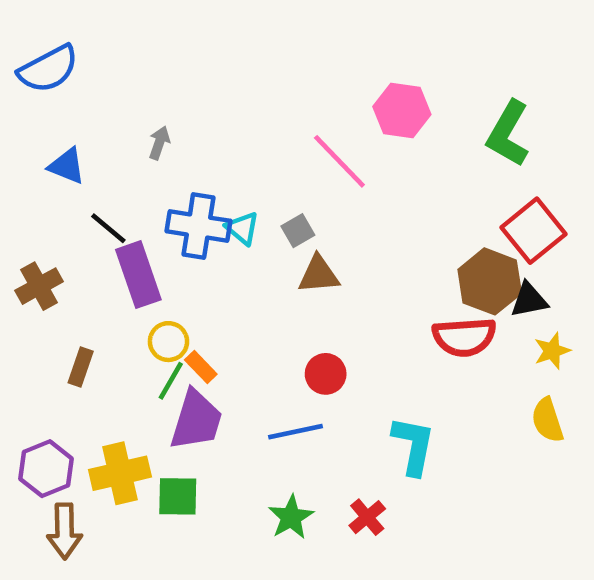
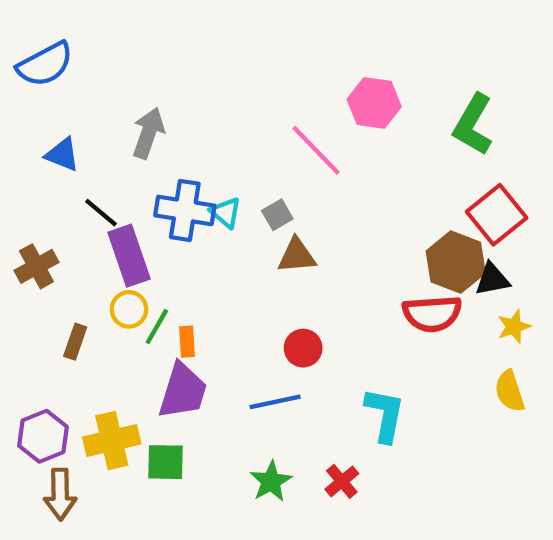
gray arrow: (159, 143) -> (148, 133), size x1.6
yellow circle: (168, 342) -> (129, 309), moved
orange rectangle: (201, 367) -> (187, 342), turned 40
green line: (171, 381) -> (157, 327), moved

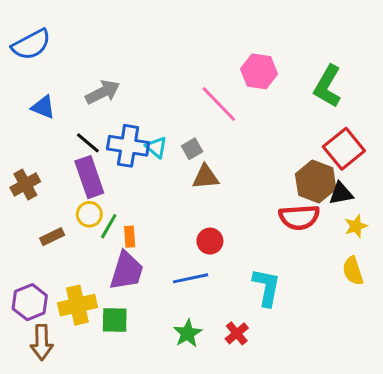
gray arrow: (148, 133) -> (103, 92), turned 44
black line: (101, 213) -> (88, 143), moved
brown rectangle: (75, 342) -> (52, 237), turned 45

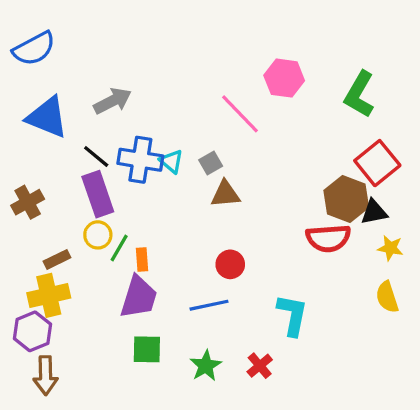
blue triangle: (43, 107) -> (47, 117), size x1.6
yellow star: (356, 226) -> (390, 248), turned 30
yellow cross: (77, 305) -> (49, 295), moved
green square: (115, 320) -> (147, 349), moved

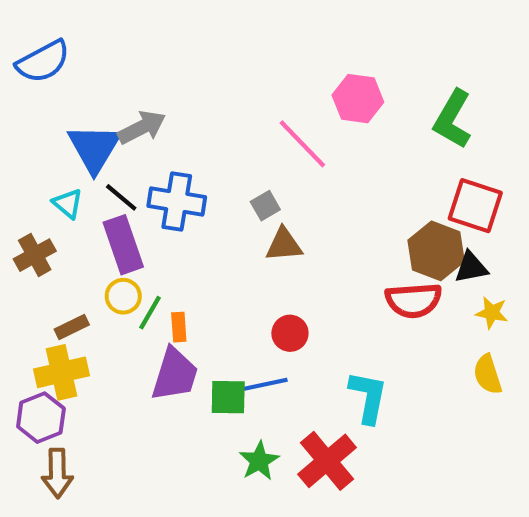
blue triangle: (47, 117) -> (94, 148), moved, turned 39
cyan triangle: (171, 161) -> (68, 204), moved
red square: (377, 163) -> (475, 206), turned -33
green square: (147, 349) -> (228, 397), moved
red cross: (260, 366) -> (327, 461), size x1.8

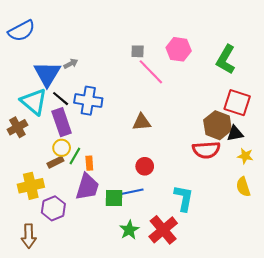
gray arrow: (142, 127) -> (71, 64), size x0.6
cyan triangle: (68, 204) -> (34, 102), size x1.8
gray square: (265, 206) -> (138, 51), moved, turned 32
brown rectangle: (72, 327) -> (55, 162), moved
purple hexagon: (41, 418) -> (53, 208), moved

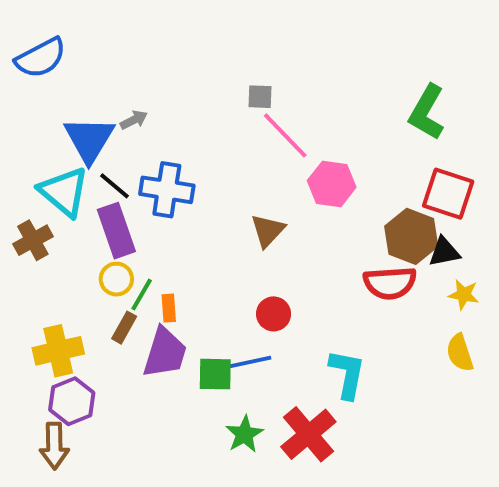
pink hexagon: (179, 49) -> (332, 184), moved
brown triangle: (142, 122) -> (268, 231), turned -42
brown rectangle: (55, 162) -> (124, 328), moved, turned -35
purple hexagon: (53, 208) -> (72, 401), moved

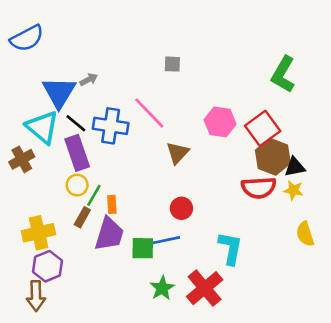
pink line: (285, 135) -> (149, 113), moved
red square: (448, 194) -> (263, 128), moved, turned 36
yellow star: (464, 295) -> (293, 190), moved

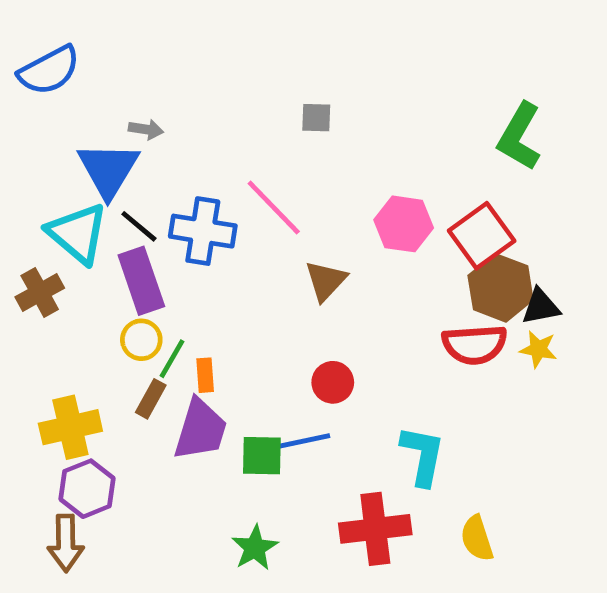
gray arrow: (89, 79) -> (146, 129), moved, turned 36
yellow semicircle: (305, 234) -> (477, 538), moved
green star: (162, 288) -> (255, 548), moved
red cross: (205, 288) -> (375, 529), turned 33

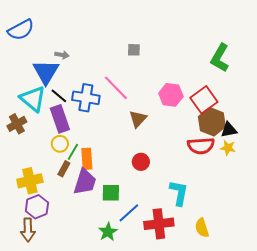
orange rectangle: (205, 375) -> (87, 159), size x1.5
blue line: (302, 441) -> (129, 213), moved, turned -30

